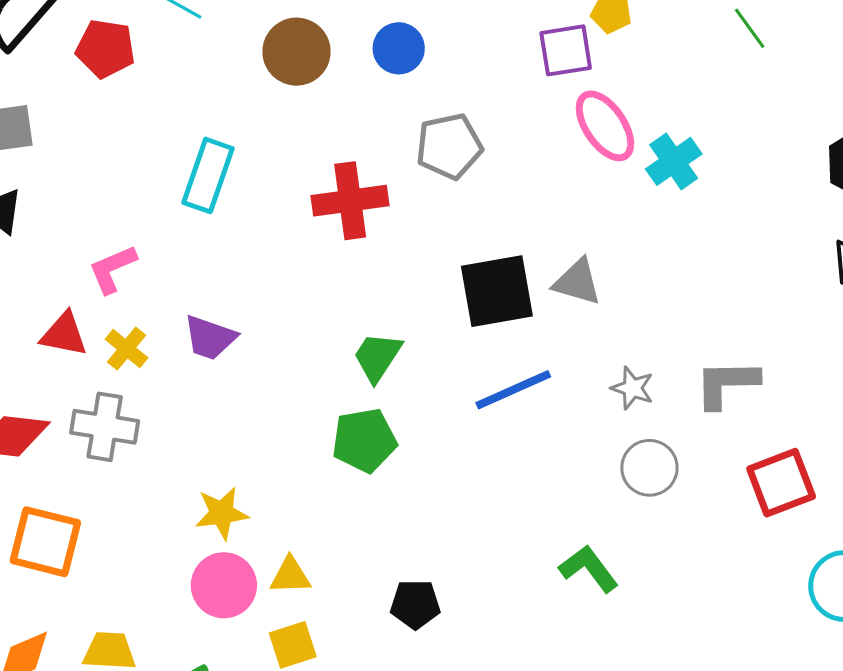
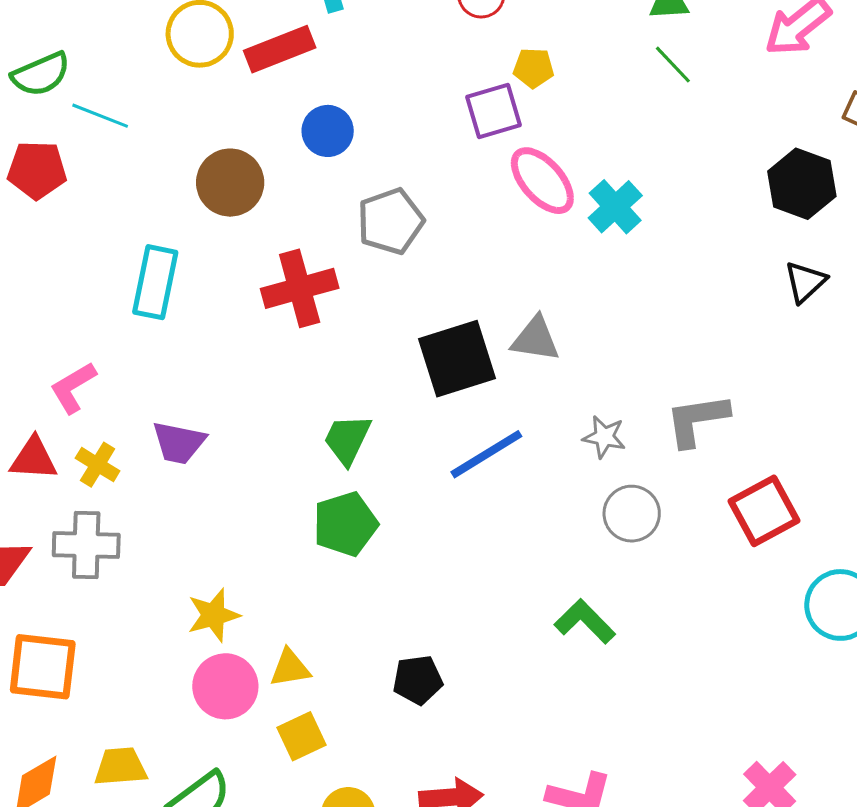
brown circle: (296, 52) -> (230, 183), moved

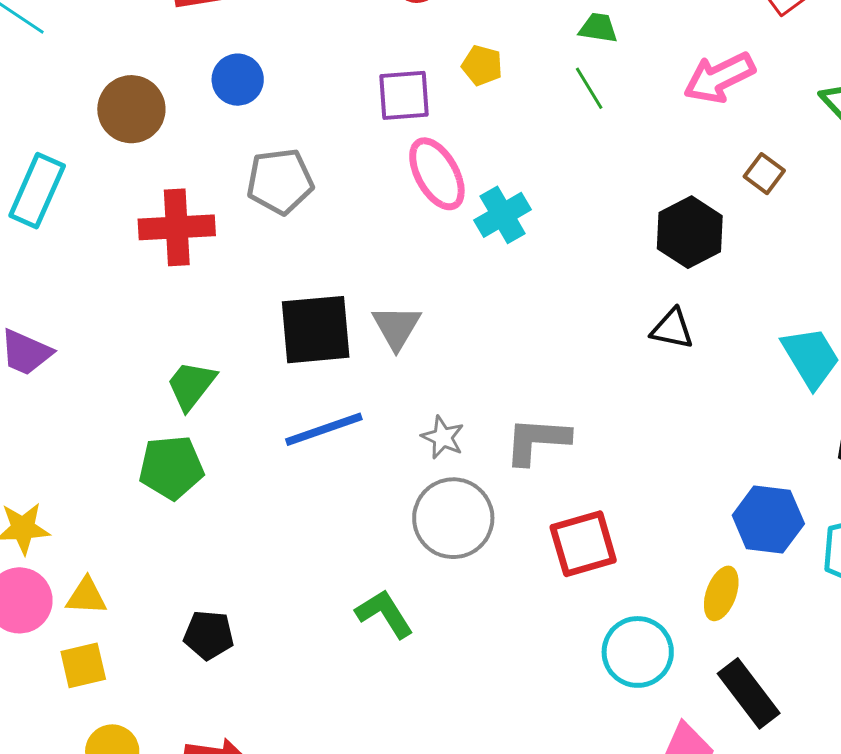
yellow pentagon: (534, 68) -> (482, 65), moved
black triangle: (805, 282) -> (672, 329), turned 42
gray triangle: (536, 339) -> (396, 327), turned 40
gray circle: (632, 514) -> (453, 518), size x1.4

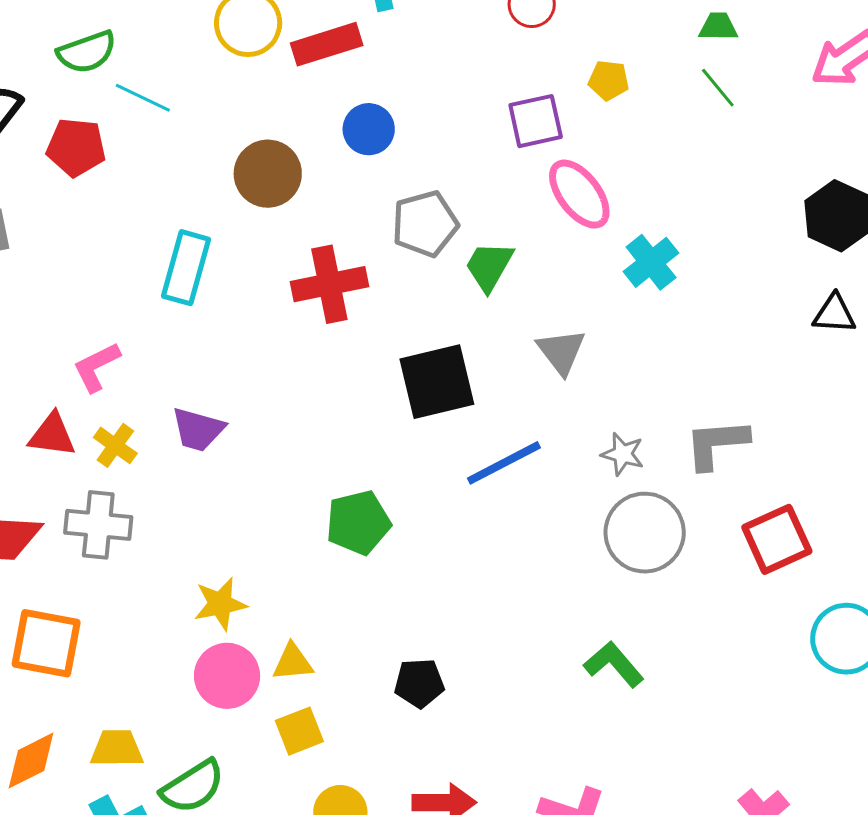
cyan cross: (503, 215) -> (651, 262), moved
black square: (316, 330) -> (437, 382), moved
green trapezoid: (191, 385) -> (489, 266), moved
green L-shape: (384, 614) -> (614, 664), moved

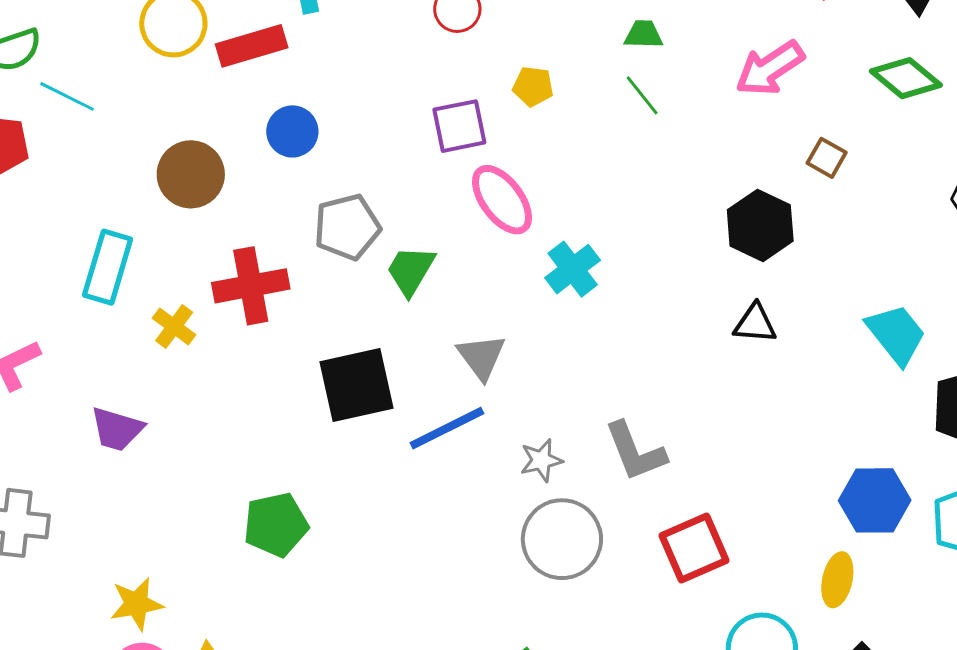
gray L-shape: (716, 444) -> (635, 451), turned -108
yellow cross: (115, 445) -> (174, 327), moved
gray star: (623, 454) -> (541, 460), turned -30
blue line: (504, 463) -> (447, 428), moved

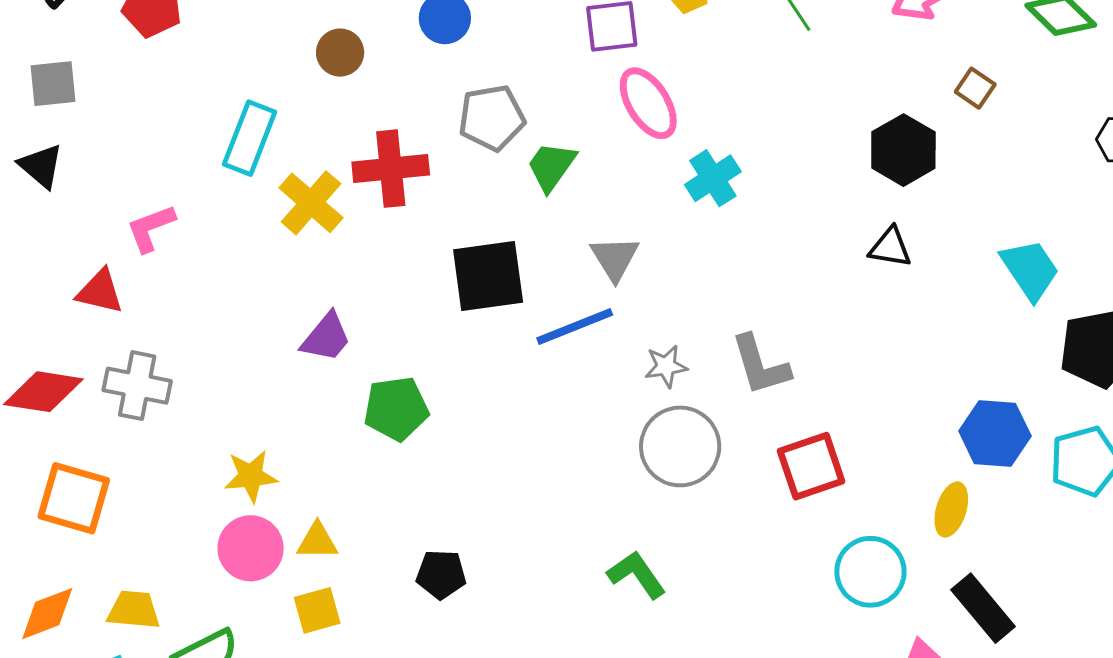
brown circle: (191, 174) -> (340, 53), size x0.7
yellow cross: (174, 327) -> (311, 203), size x1.5
purple trapezoid: (117, 429) -> (326, 337), moved, turned -72

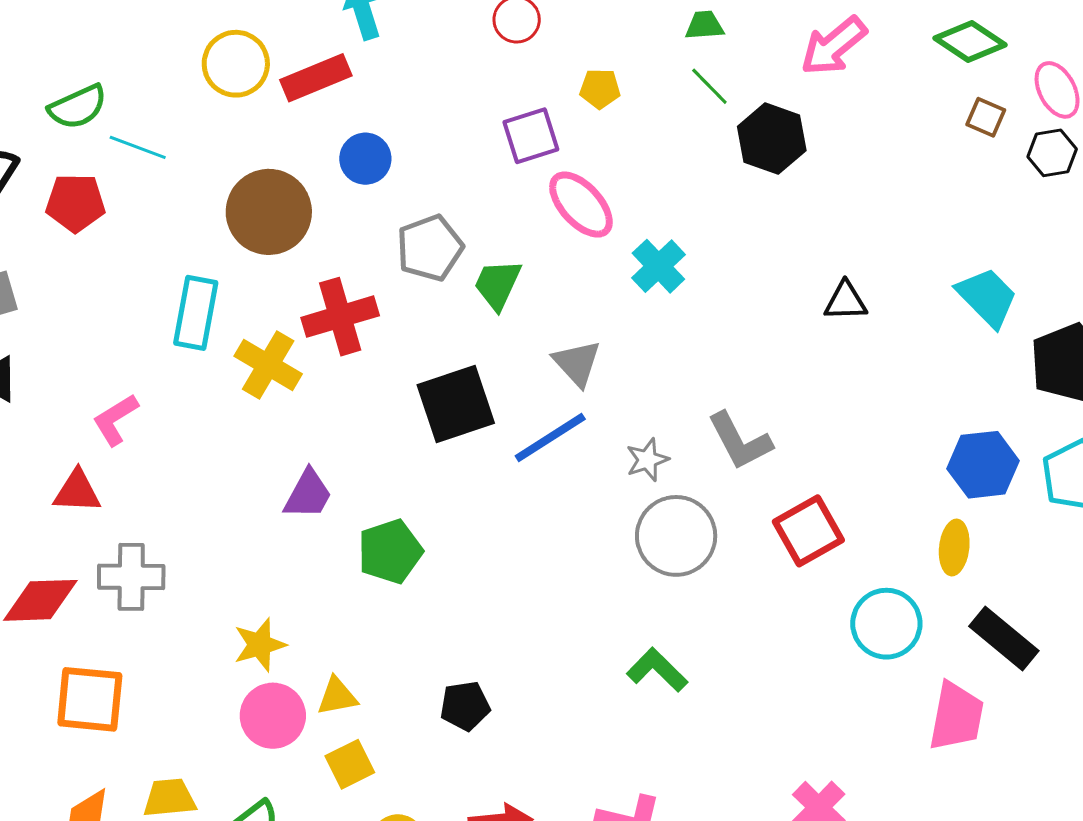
brown circle: (340, 53) -> (269, 212), size x1.8
brown square: (975, 88) -> (986, 117), moved
black hexagon: (903, 150) -> (772, 139), moved

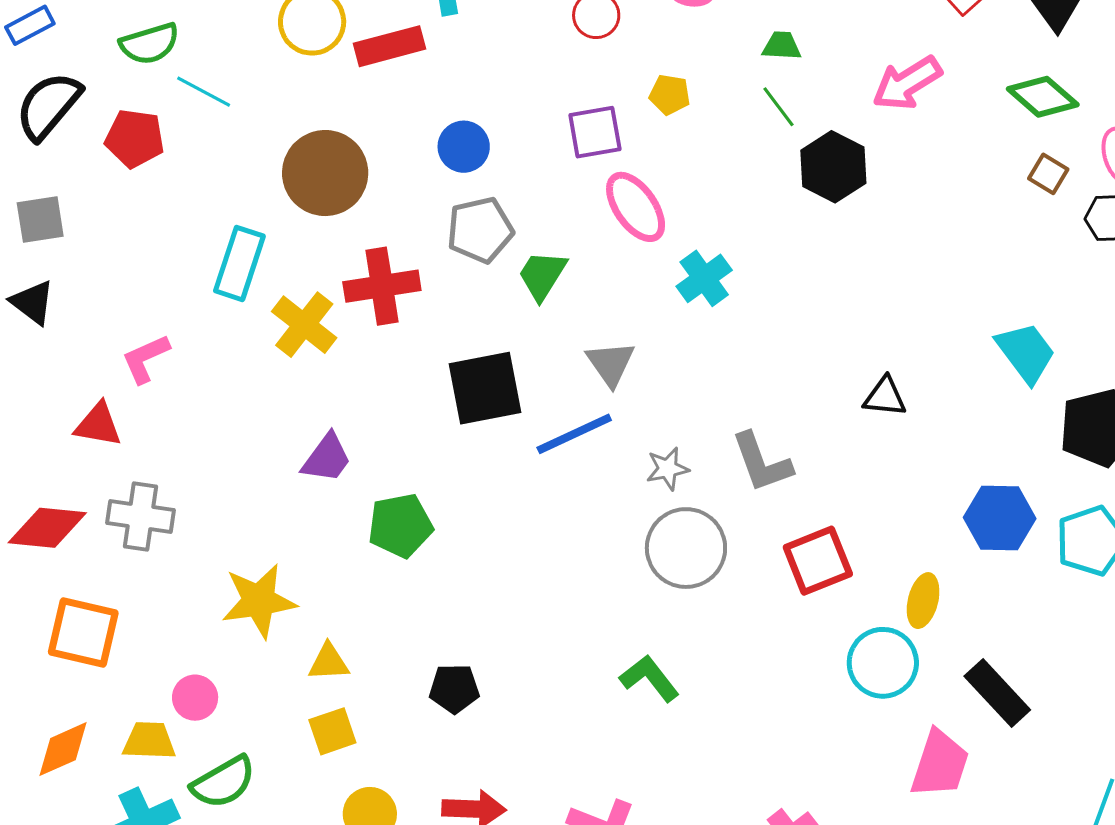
blue circle: (365, 159) -> (464, 147), moved
black triangle: (846, 301) -> (885, 397), moved
yellow ellipse: (954, 548) -> (923, 601), moved
yellow star: (260, 645) -> (259, 601), size x1.4
pink circle: (273, 716) -> (195, 698), moved, size x0.7

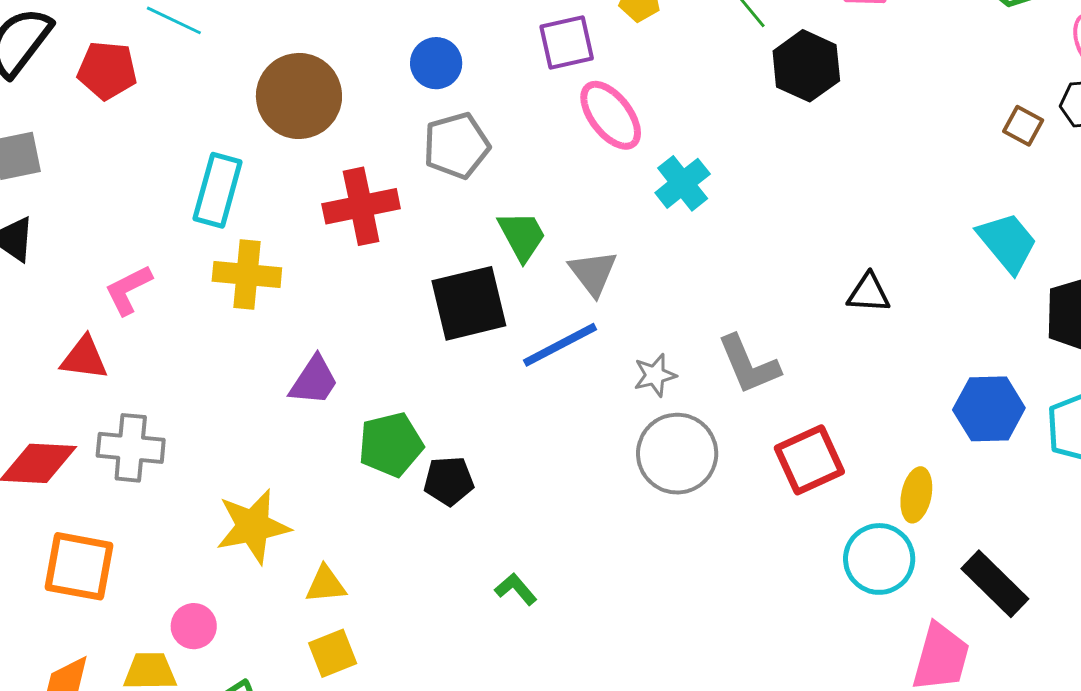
brown square: (1048, 174) -> (1023, 126), moved
green trapezoid: (542, 275) -> (522, 236), moved, turned 122
yellow cross: (304, 325) -> (247, 275), moved, turned -30
green L-shape: (649, 678) -> (516, 589), moved, size x0.7
black pentagon: (454, 689) -> (449, 481), moved

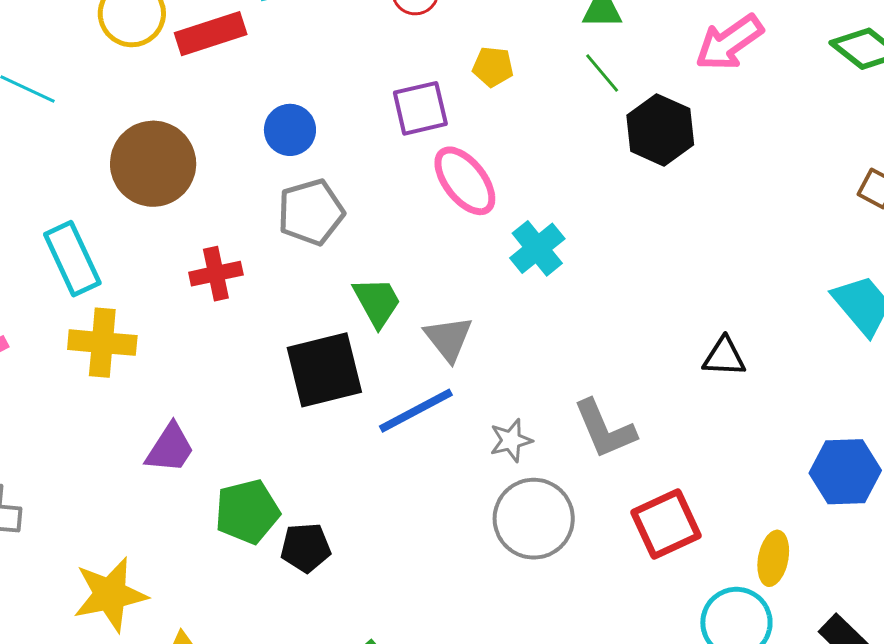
cyan rectangle: (218, 190) -> (72, 259), turned -40
red cross: (361, 206) -> (216, 274), size x0.7

